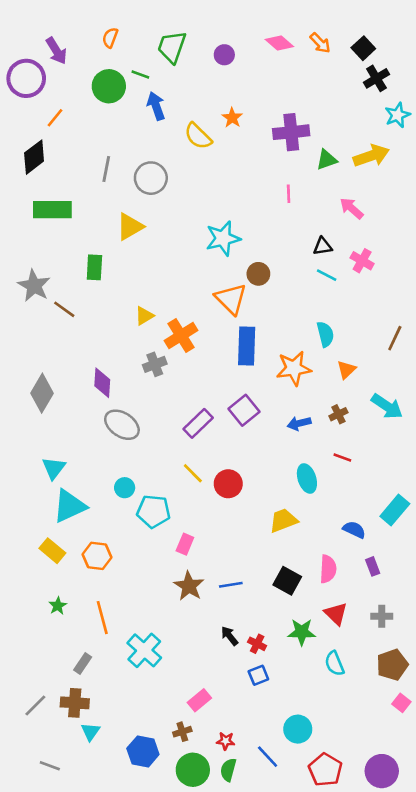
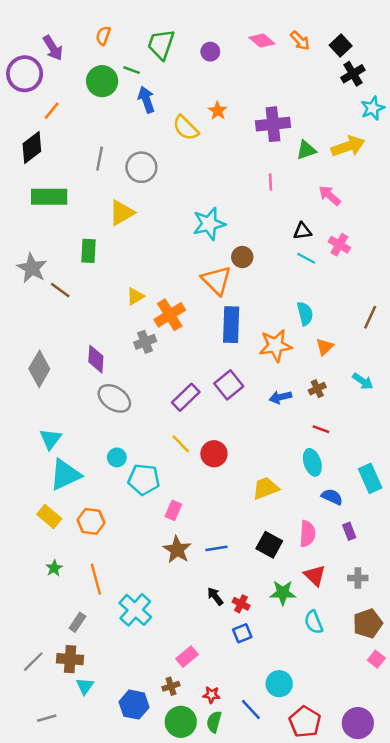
cyan arrow: (387, 406) -> (363, 381), size x0.7
cyan ellipse: (307, 479) -> (312, 462), moved
cyan rectangle: (395, 510) -> (370, 478), turned -64
gray line: (50, 766) -> (47, 718), turned -36

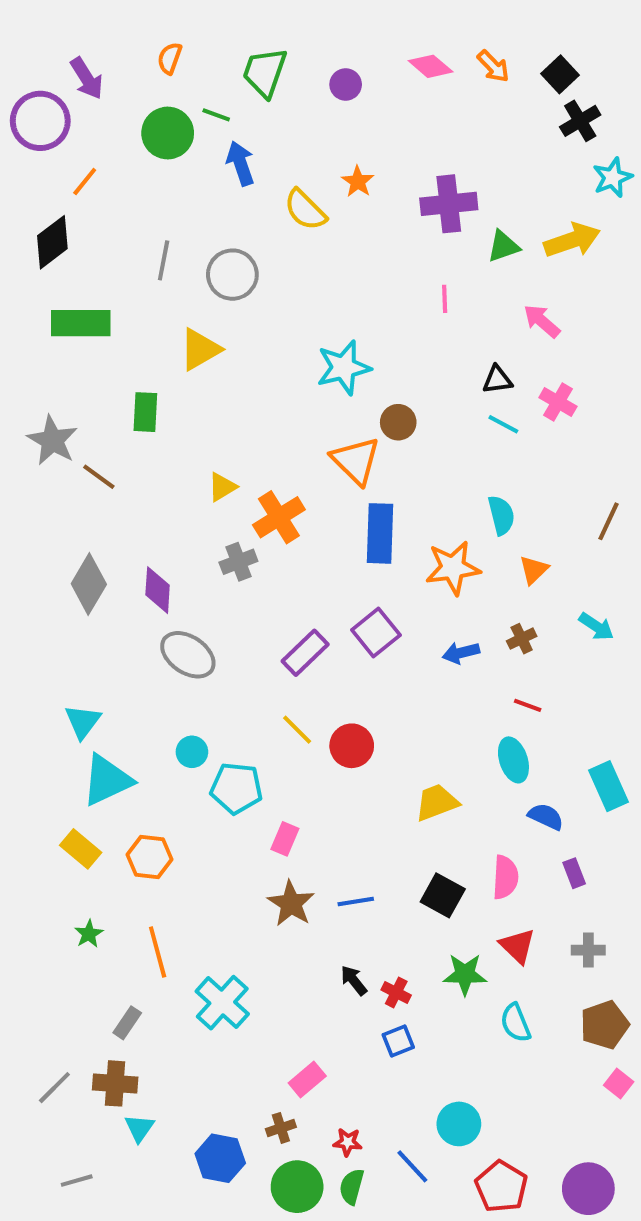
gray diamond: (39, 369) -> (89, 584), moved

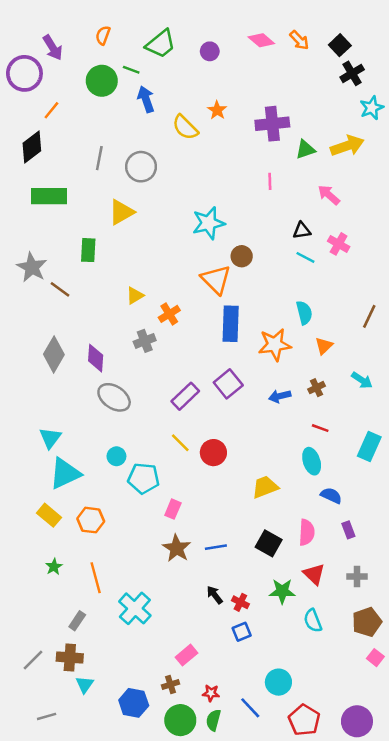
green trapezoid: (265, 72) -> (161, 44), turned -148
orange cross: (279, 517) -> (169, 314), size x0.7
cyan rectangle: (609, 786) -> (369, 446), moved, turned 48

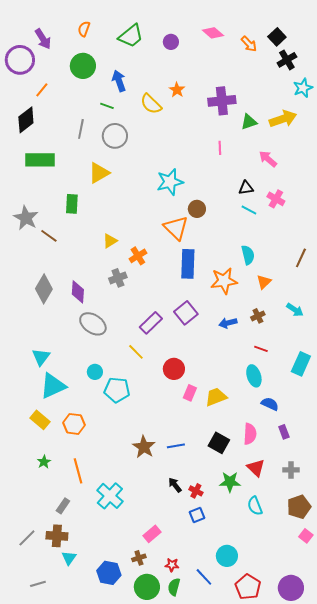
orange arrow: (299, 40) -> (249, 44), moved
green line: (131, 70) -> (107, 106), moved
yellow line: (180, 443) -> (136, 352), moved
pink rectangle: (173, 509) -> (190, 393), moved

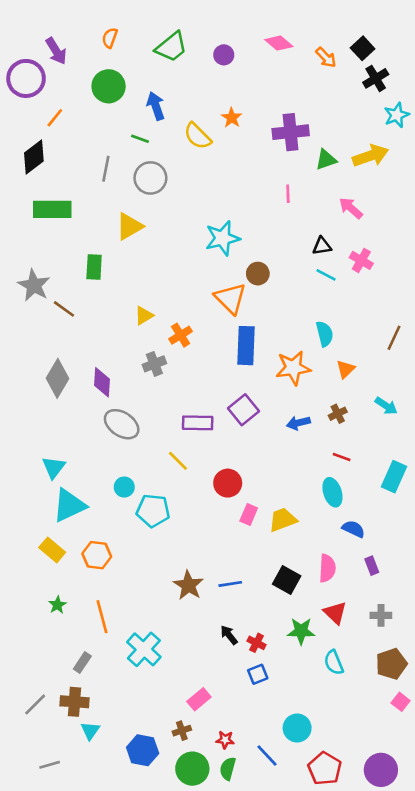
purple rectangle: (151, 323) -> (198, 423), turned 45

